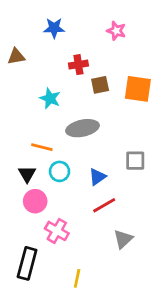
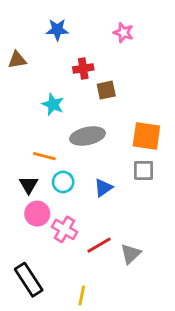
orange square: (138, 89) -> (146, 136), moved
red line: (104, 205) -> (99, 245), moved
pink cross: (57, 231) -> (65, 229), moved
black rectangle: (27, 263) -> (29, 280), turned -48

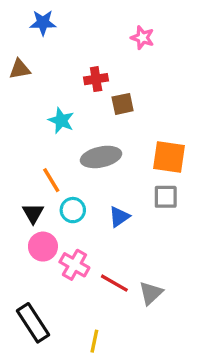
blue star: (57, 30) -> (43, 23), moved
orange line: (44, 156) -> (51, 180), turned 45
red line: (99, 245) -> (114, 283), turned 60

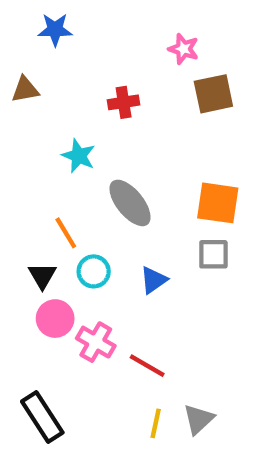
brown square: (123, 104) -> (213, 94), moved, size x1.4
gray ellipse: (101, 157) -> (130, 203), turned 63
gray triangle: (151, 293) -> (198, 419), moved
yellow line: (94, 341) -> (156, 423), moved

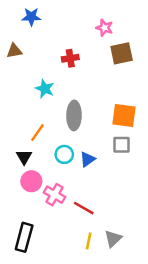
gray ellipse: (130, 203) -> (74, 115), turned 40
orange line: (66, 233) -> (37, 133), turned 66
cyan circle: (94, 271) -> (64, 154), moved
black rectangle: (42, 417) -> (24, 237), turned 48

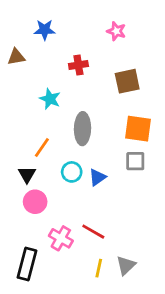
blue star: (31, 17) -> (45, 30), moved
brown square: (122, 53) -> (127, 81), moved
pink cross: (55, 195) -> (61, 238), moved

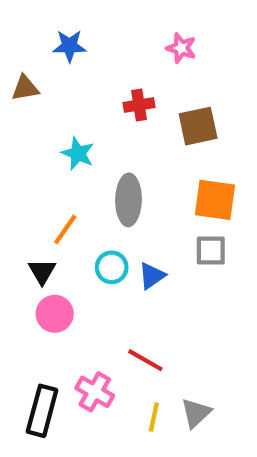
red cross: (78, 65) -> (139, 105), moved
pink cross: (61, 238) -> (95, 392), moved

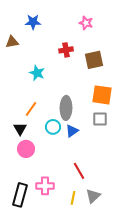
gray ellipse: (128, 200) -> (66, 108), moved
red line: (145, 360) -> (79, 171), moved, turned 30
pink cross: (95, 392) -> (45, 186), turned -30

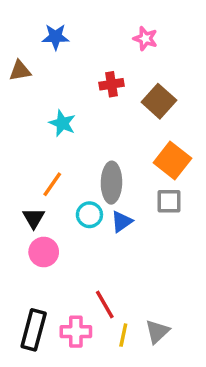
brown square: (94, 60) -> (159, 101), turned -36
orange square: (102, 95) -> (172, 161), turned 30
red line: (79, 171) -> (105, 305), moved
pink cross: (45, 186) -> (76, 332), moved

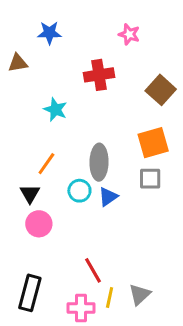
red cross: (111, 84) -> (99, 75), size x1.4
brown square: (159, 101) -> (161, 90), moved
orange square: (172, 161) -> (153, 143), turned 36
pink cross: (76, 332) -> (81, 308), moved

